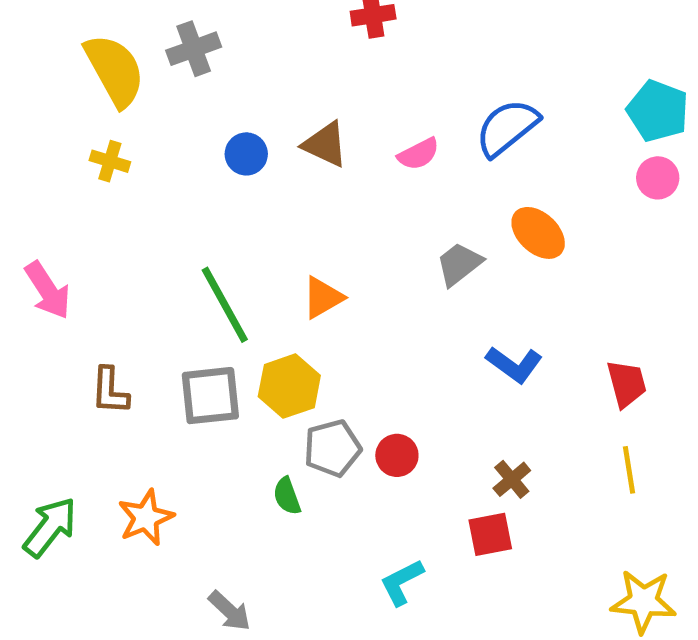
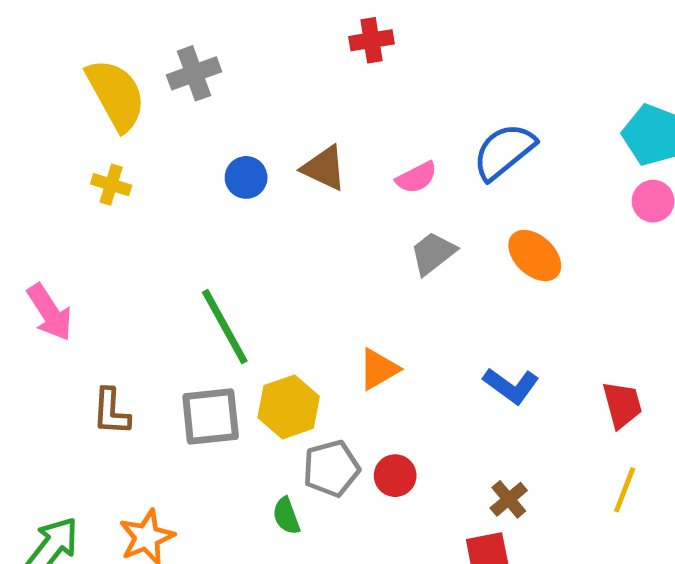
gray trapezoid: (459, 264) -> (433, 253), moved
orange triangle: (323, 298) -> (379, 369), moved
yellow line: (629, 470) -> (625, 490), turned 30

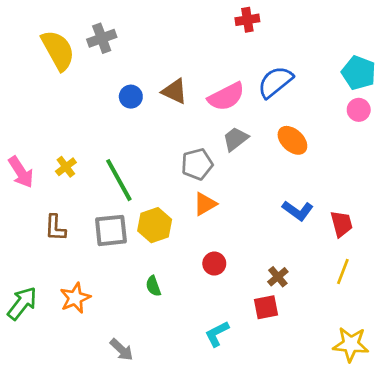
red cross: (371, 40) -> (247, 20), moved
pink semicircle: (416, 177) -> (226, 97), size x1.6
yellow cross: (111, 185) -> (66, 167), moved, turned 36
blue L-shape: (511, 386) -> (298, 211), moved
gray pentagon: (331, 469) -> (197, 164), moved

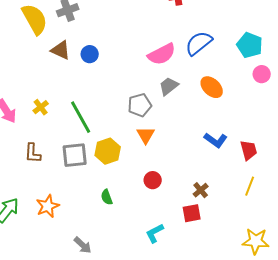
cyan pentagon: (359, 73) -> (250, 45), moved
brown triangle: (175, 91) -> (61, 50), moved
pink circle: (359, 110) -> (262, 74), moved
orange triangle: (205, 204) -> (146, 135), turned -30

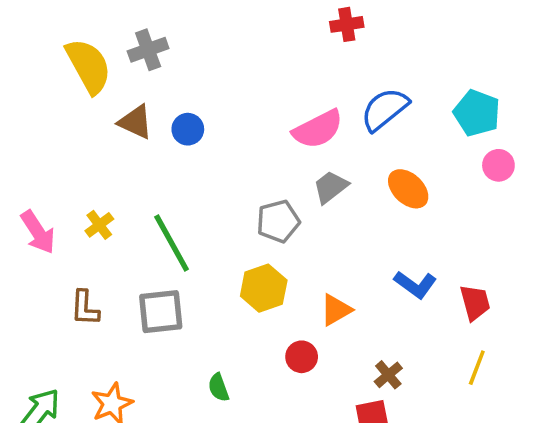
orange triangle: (146, 135) -> (336, 310), moved, turned 30
yellow hexagon: (108, 151) -> (264, 288), moved

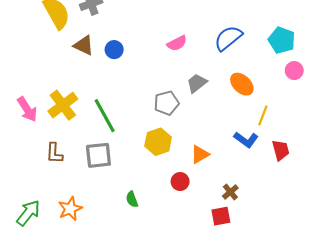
pink semicircle: (318, 129) -> (177, 43), moved, size x0.7
yellow cross: (99, 225) -> (63, 105), size x1.8
yellow line: (477, 368) -> (263, 116), moved

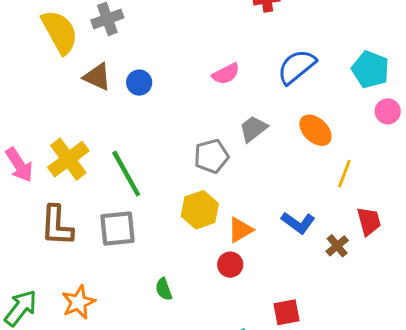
blue L-shape: (246, 140) -> (298, 223), moved
brown L-shape: (54, 153) -> (57, 226), size x1.4
orange triangle: (200, 154) -> (240, 230), moved
brown cross: (230, 192) -> (337, 246), moved

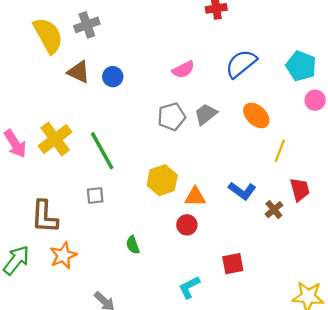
gray pentagon: (211, 156) -> (172, 117), moved
brown L-shape: (57, 226) -> (45, 217), moved
gray square: (117, 228) -> (95, 195), size x0.6
orange triangle: (240, 230) -> (195, 197), turned 30

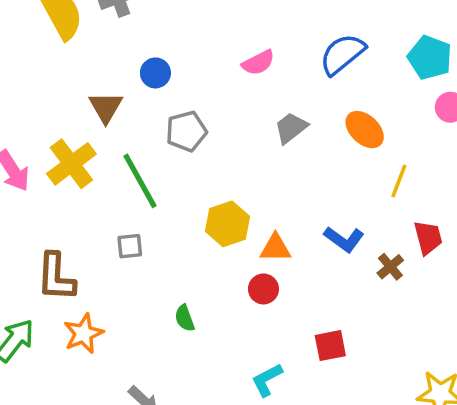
brown triangle: (79, 72) -> (106, 107), moved, turned 35
gray pentagon: (172, 117) -> (186, 131), moved

